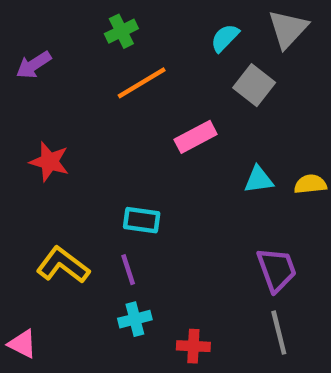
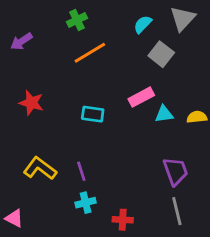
pink rectangle: (196, 137) -> (141, 97), moved
cyan rectangle: (142, 220) -> (93, 114), moved

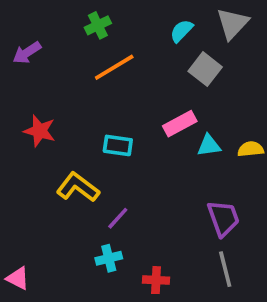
yellow L-shape: (40, 168) -> (78, 187), moved
purple line: (81, 171) -> (118, 218), moved, turned 60

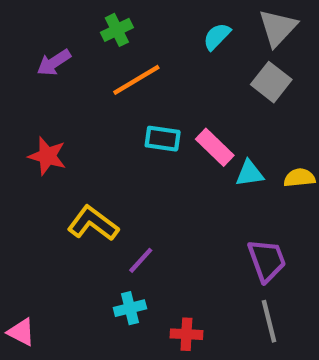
purple arrow: (27, 53) -> (54, 63), moved
gray square: (205, 69) -> (271, 82), moved
pink rectangle: (180, 124) -> (215, 147), turned 72
cyan rectangle: (118, 145) -> (163, 139), moved

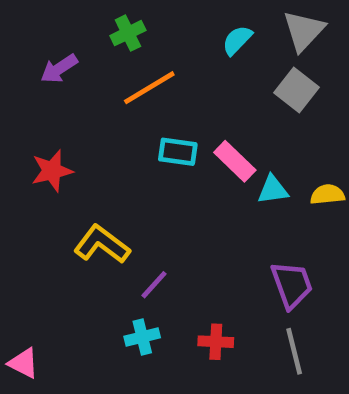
red star: (47, 156) -> (52, 171), turned -30
red cross: (186, 334) -> (216, 342), moved

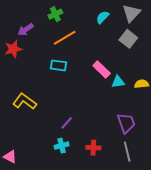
cyan rectangle: (178, 152) -> (58, 65), moved
red star: (52, 171) -> (13, 49), moved
yellow L-shape: (102, 244) -> (25, 101), moved

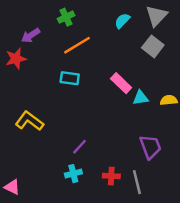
gray line: (127, 152) -> (137, 182), moved

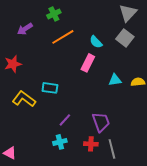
cyan semicircle: (122, 21) -> (96, 42), moved, turned -88
red star: (16, 59) -> (13, 64), moved
cyan rectangle: (70, 78) -> (50, 88), moved
pink rectangle: (121, 83) -> (88, 63), moved, turned 72
purple trapezoid: (150, 147) -> (101, 122), moved

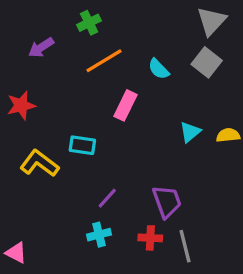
pink rectangle: (88, 63) -> (125, 105), moved
cyan triangle: (115, 80) -> (190, 132), turned -32

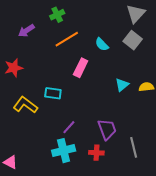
cyan cross: (99, 235) -> (64, 151), size x1.5
gray line: (185, 246) -> (134, 147), moved

